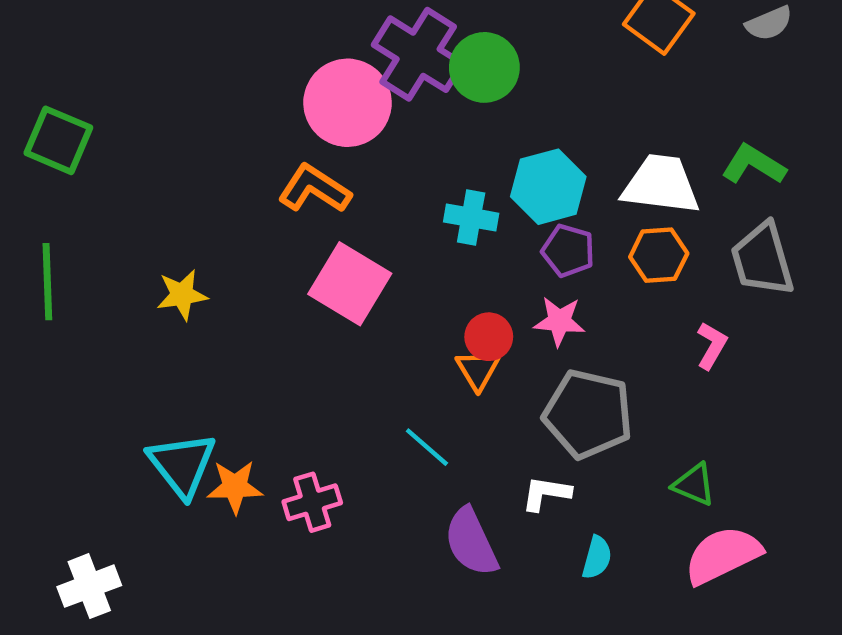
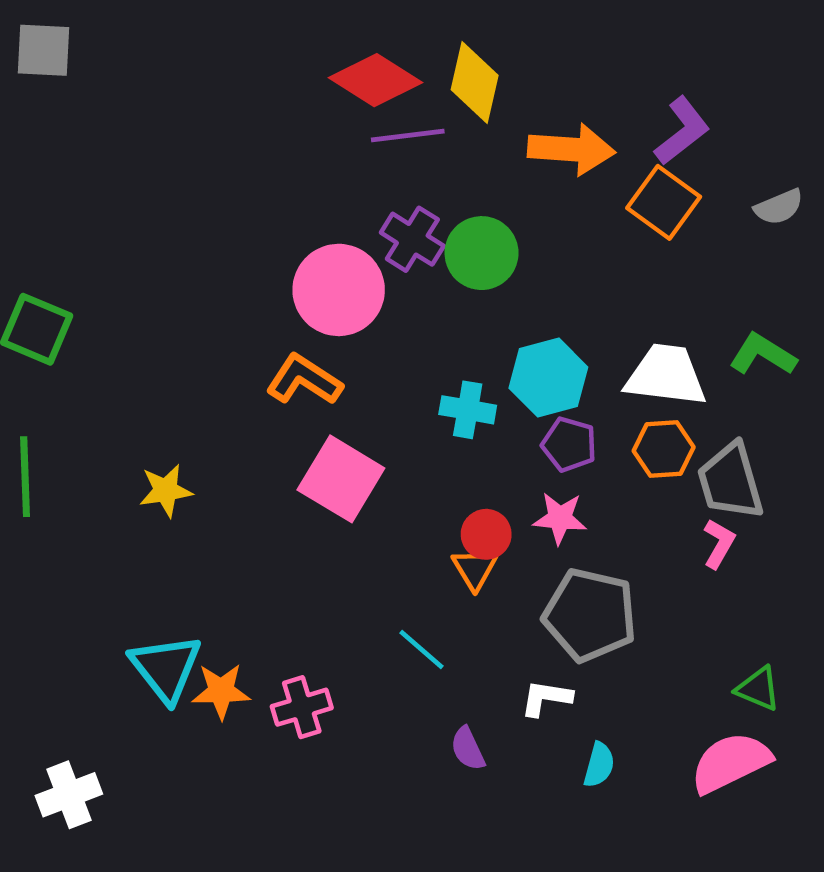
purple cross: (418, 54) -> (412, 239), size x0.7
gray trapezoid: (762, 259) -> (730, 481), moved
green triangle: (694, 485) -> (758, 689), moved
purple semicircle: (471, 542) -> (468, 749), size x0.6

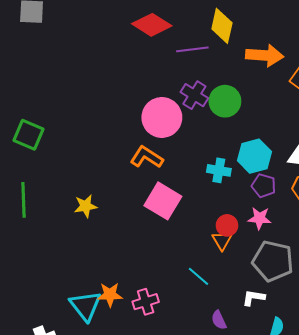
red diamond: (375, 80) -> (152, 25), moved
cyan triangle: (166, 668) -> (86, 306), moved

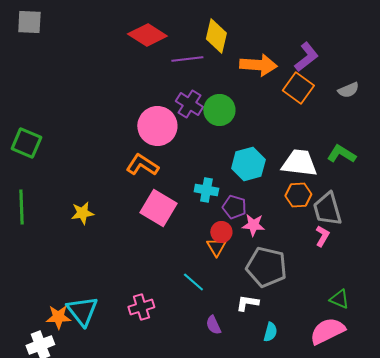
cyan cross: (219, 170) -> (206, 190), moved
purple pentagon: (264, 186) -> (234, 207), moved
orange star: (110, 295) -> (58, 317), moved

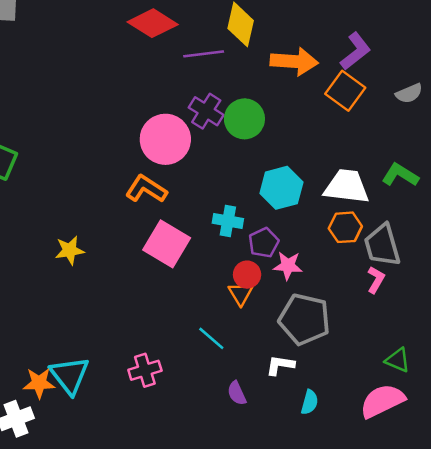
purple pentagon: (234, 207) -> (264, 243), turned 30

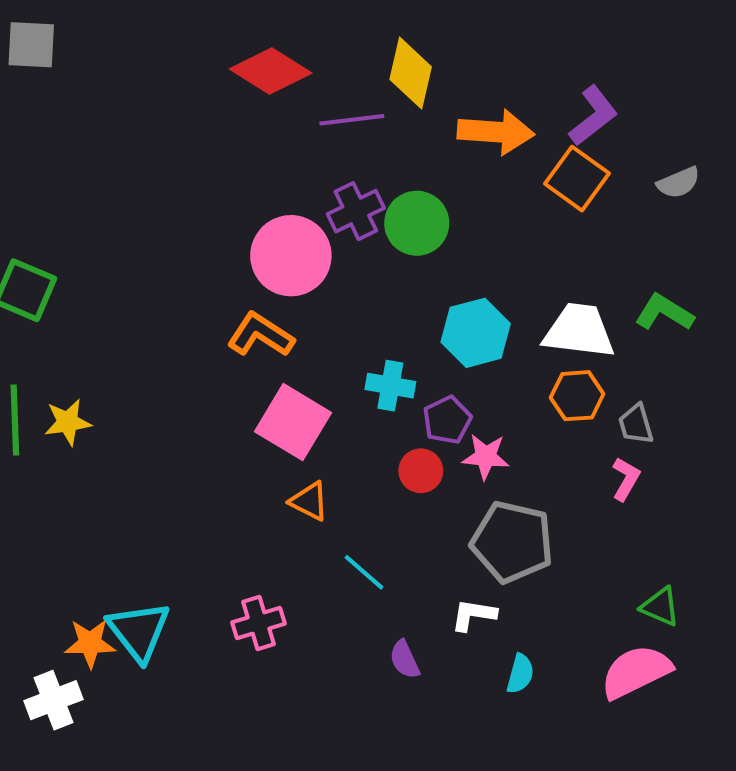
purple cross: (206, 111) -> (356, 211), turned 32
gray trapezoid: (382, 245) -> (636, 424), size x0.6
yellow star: (70, 250) -> (68, 422), moved
orange triangle: (241, 294) -> (309, 501), moved, turned -32

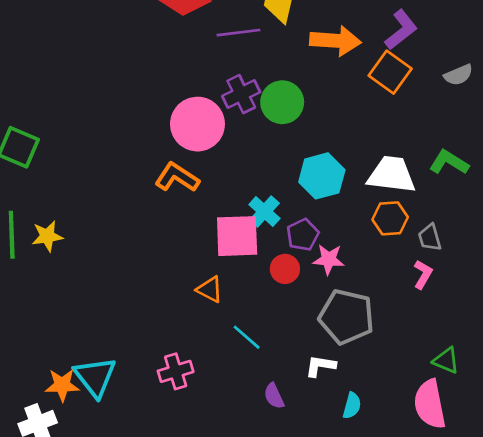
cyan cross: (390, 386) -> (264, 212), turned 32
pink square: (293, 422) -> (237, 236), moved, turned -33
pink semicircle: (636, 672) -> (430, 404), turned -75

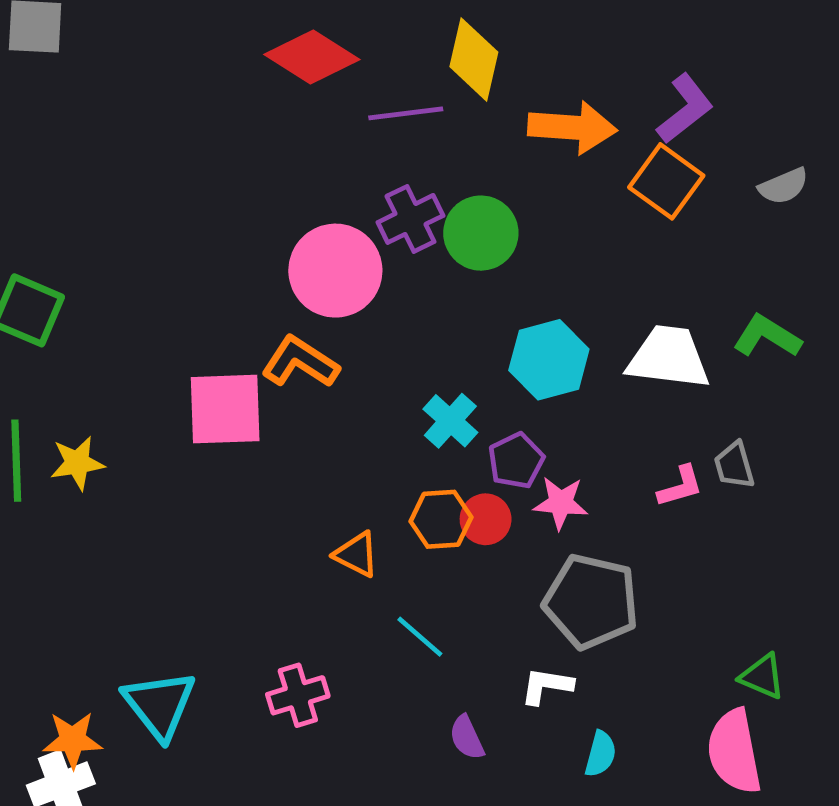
orange hexagon: (390, 218) -> (441, 519), moved
pink square: (237, 236) -> (225, 409), moved
pink L-shape: (423, 274) -> (680, 486), moved, turned 44
orange star: (62, 385) -> (73, 740), moved

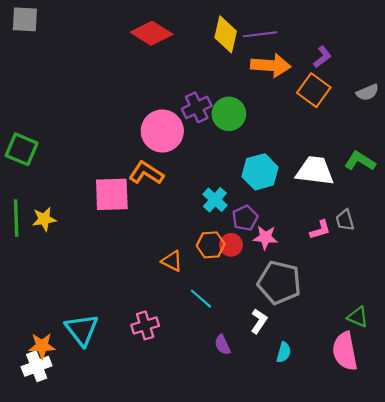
purple L-shape: (685, 109) -> (322, 57), size x0.7
purple line: (406, 113) -> (260, 34), moved
white L-shape: (547, 686) -> (259, 321), turned 115

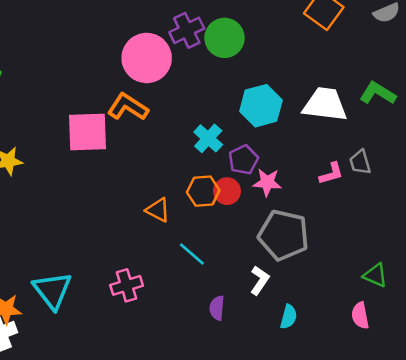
purple semicircle: (222, 345) -> (217, 308), turned 30
pink semicircle: (345, 351) -> (360, 316), size x0.6

